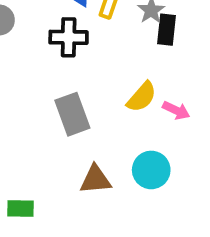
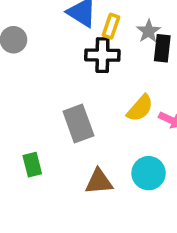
black cross: (69, 37) -> (102, 55), moved
green rectangle: (20, 208) -> (32, 165), moved, turned 75

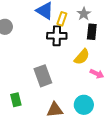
gray star: (149, 31) -> (84, 14), moved
yellow semicircle: (140, 108) -> (82, 57), moved

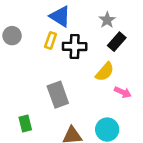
yellow rectangle: (62, 19) -> (51, 40), moved
black rectangle: (92, 32) -> (117, 42), turned 35

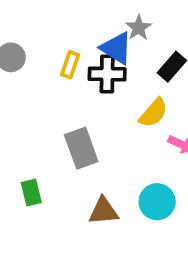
blue triangle: (60, 16) -> (116, 48), moved
gray star: (107, 20) -> (139, 28), moved

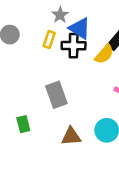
gray star: (139, 28) -> (60, 15), moved
yellow semicircle: (153, 113) -> (104, 54), moved

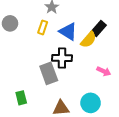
blue triangle: (80, 28) -> (68, 32), moved
black cross: (74, 46) -> (62, 58), moved

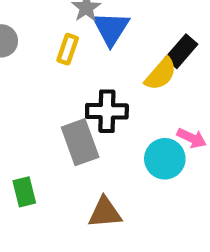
blue triangle: (68, 32) -> (111, 28), moved, turned 30
cyan circle: (91, 103) -> (165, 159), moved

